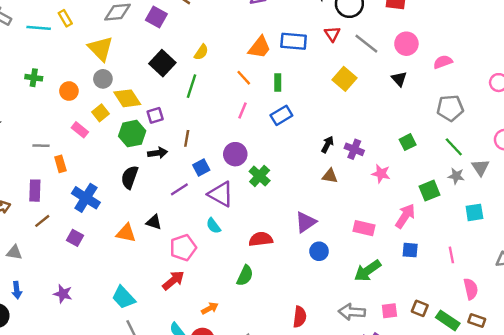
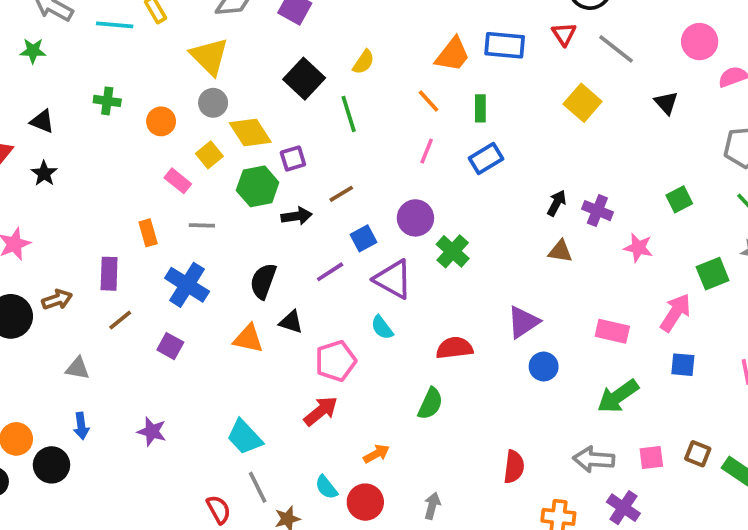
pink circle: (406, 44) -> (700, 42), moved
green line: (192, 86) -> (349, 114), turned -35
brown line: (187, 138) -> (341, 194), turned 49
gray line: (41, 146) -> (202, 225), moved
black semicircle: (130, 177) -> (263, 281), moved

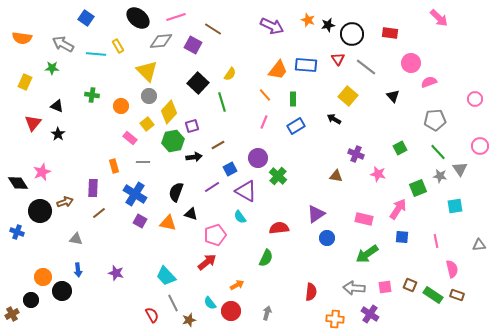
yellow diamond: (250, 133) -> (169, 112), turned 75
black arrow: (557, 203) -> (334, 119), moved, turned -88
purple square: (170, 346) -> (140, 221), moved

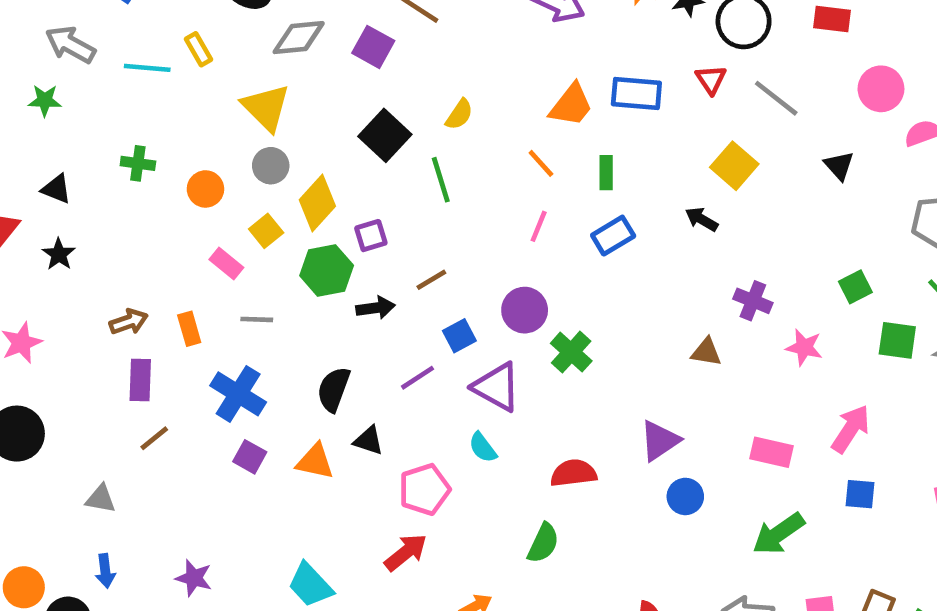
green square: (418, 188) -> (897, 340), moved, turned 30
brown arrow: (65, 202) -> (129, 322), moved

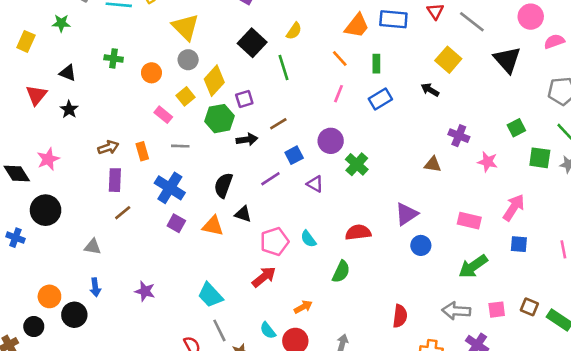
black triangle: (839, 166) -> (507, 60), size x1.6
purple triangle: (497, 387) -> (315, 184), size x0.6
cyan semicircle: (483, 448) -> (308, 239), moved

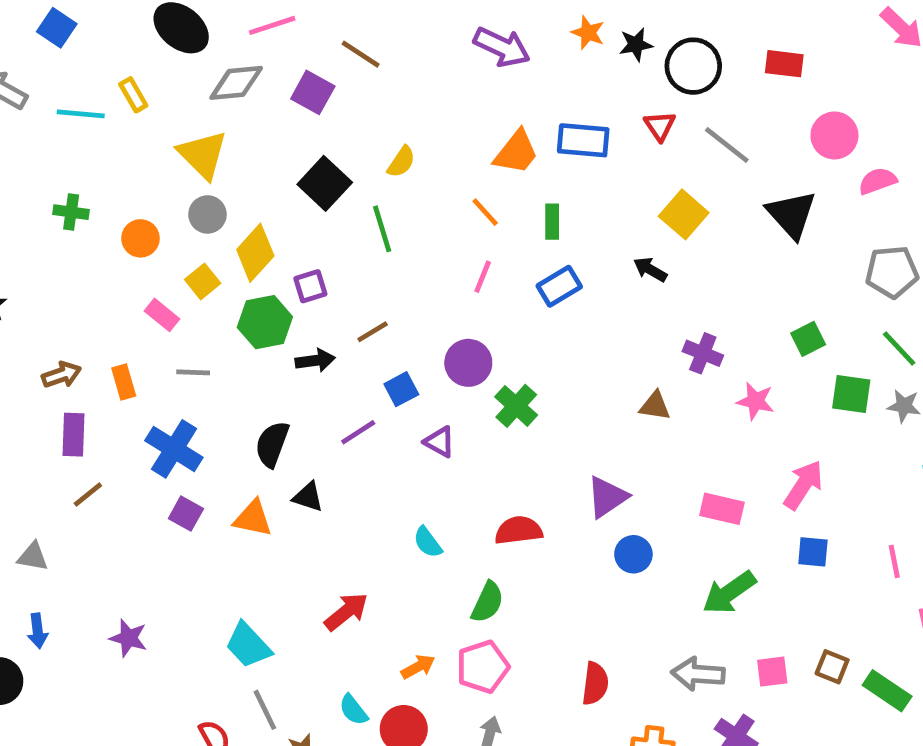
pink pentagon: (274, 242) -> (483, 667), moved

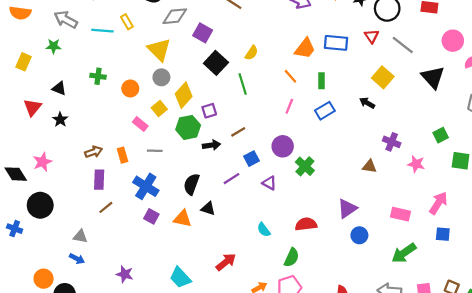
purple square: (313, 92) -> (203, 33), moved
blue arrow: (38, 631) -> (77, 259), moved, turned -56

